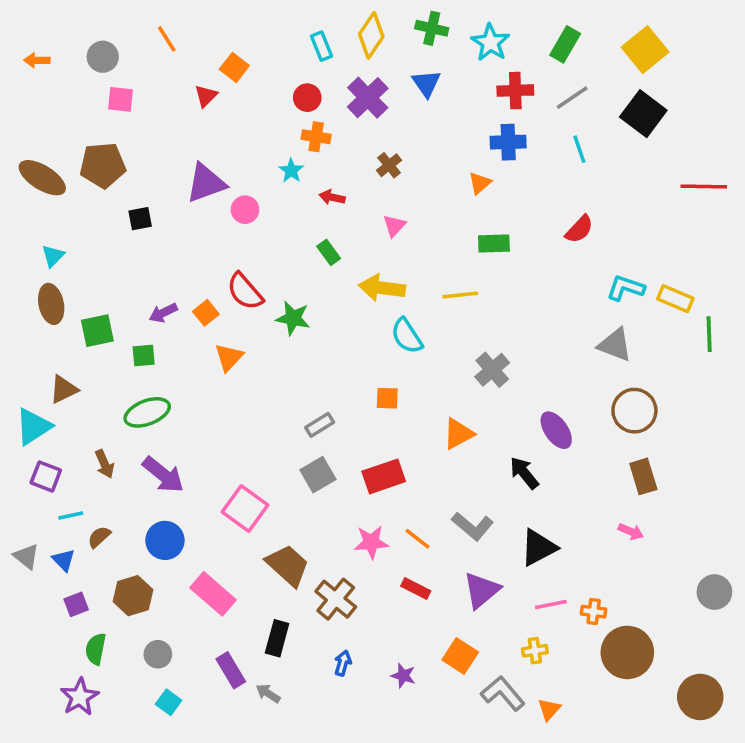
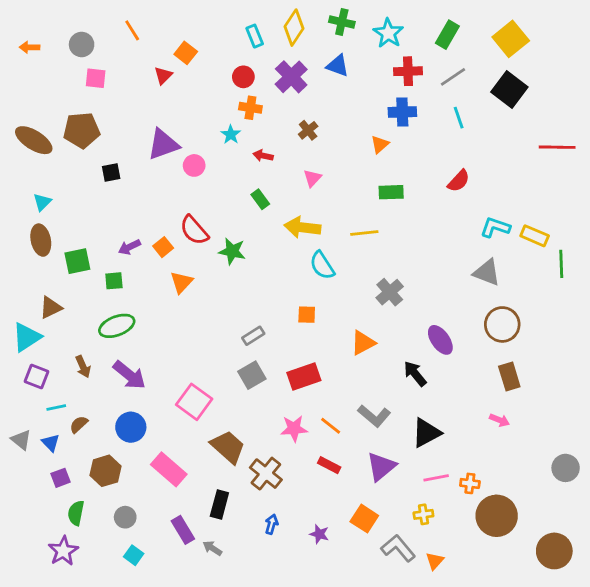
blue triangle: (426, 83) -> (338, 66), turned -35

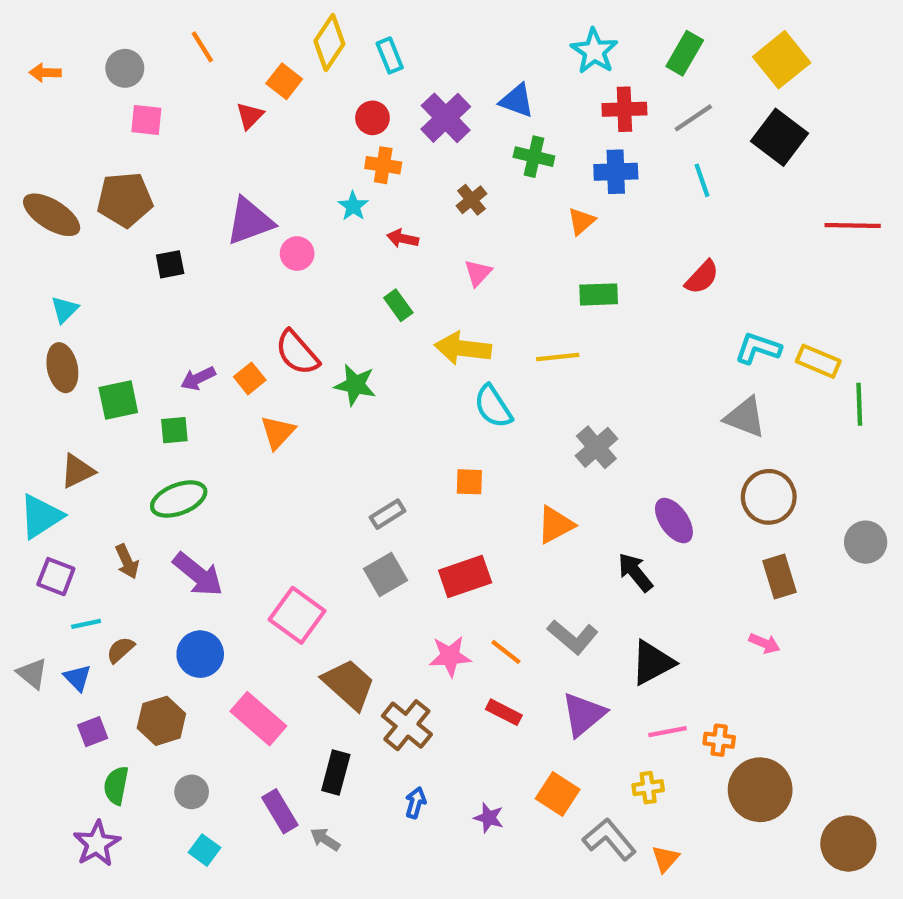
green cross: (342, 22) -> (534, 157), moved
yellow diamond: (294, 28) -> (329, 42), moved
gray circle: (566, 468) -> (866, 542), moved

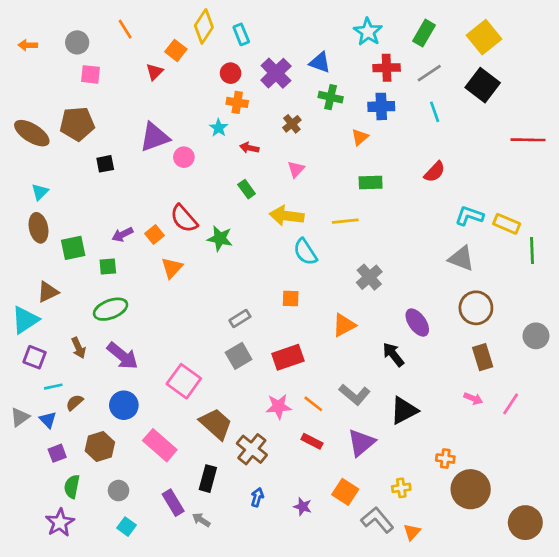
gray triangle: (32, 673) -> (20, 417), turned 45
pink line: (667, 732) -> (511, 404), moved, turned -45

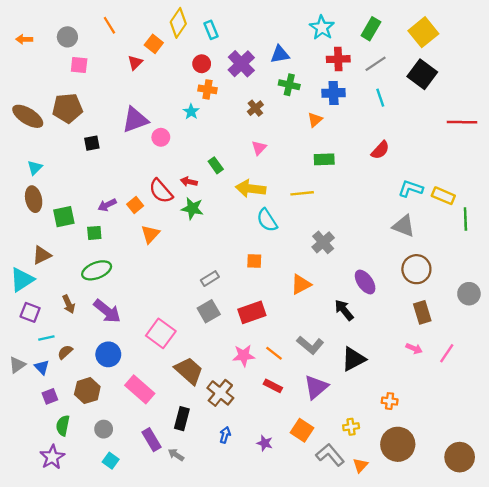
blue triangle: (320, 62) -> (280, 54), turned -30
red arrow: (249, 148) -> (189, 182), moved
brown circle: (471, 489) -> (398, 444), moved

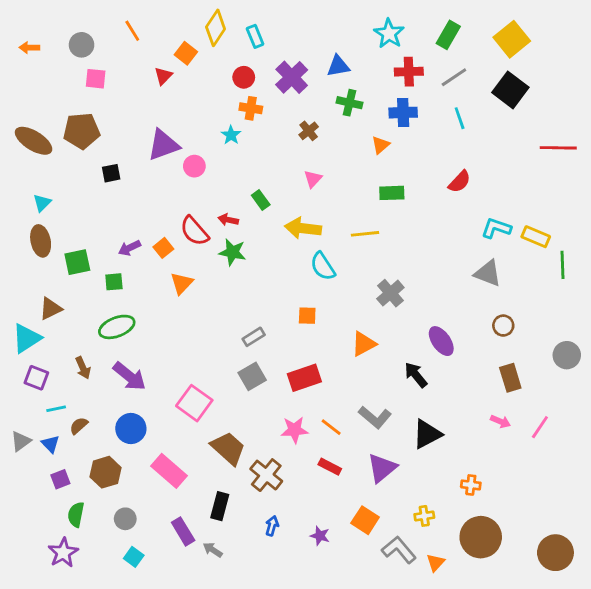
brown circle: (416, 269) -> (503, 326), size x0.6

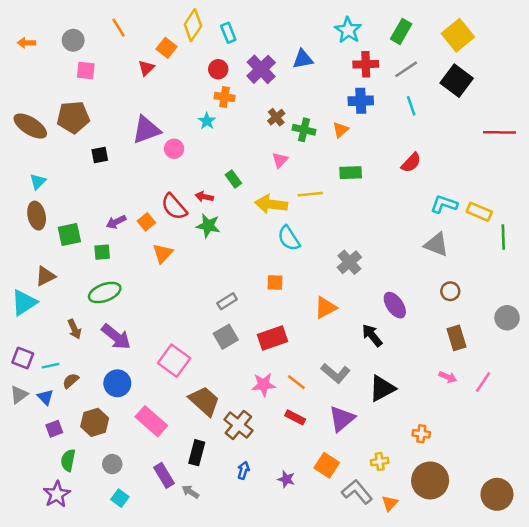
green cross: (350, 103) -> (304, 130), moved
yellow line: (365, 234) -> (310, 194), moved
purple square: (36, 378) -> (23, 358), moved

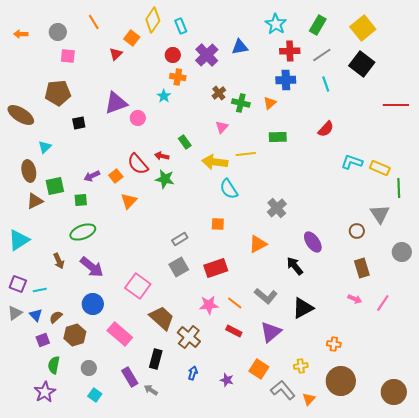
brown ellipse: (30, 126) -> (21, 115), moved
cyan triangle: (38, 182) -> (45, 147), moved
gray triangle: (436, 245) -> (380, 214), moved, turned 35
brown triangle: (45, 276) -> (35, 201), moved
brown semicircle: (71, 381) -> (56, 317), moved

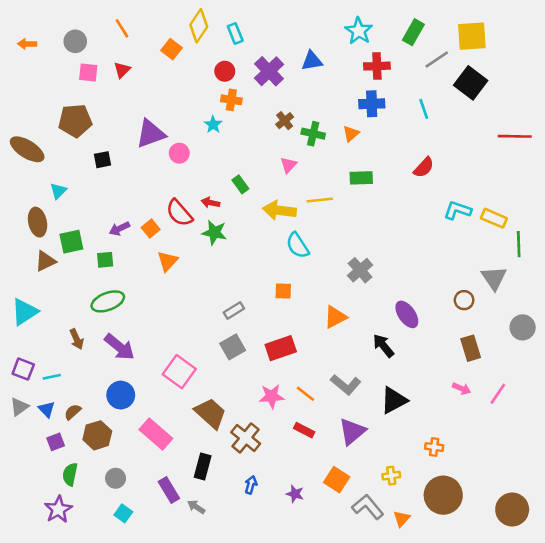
yellow square: (363, 28) -> (472, 36), turned 35
red triangle: (116, 54) -> (122, 70), moved
gray line: (322, 55) -> (437, 60), moved

